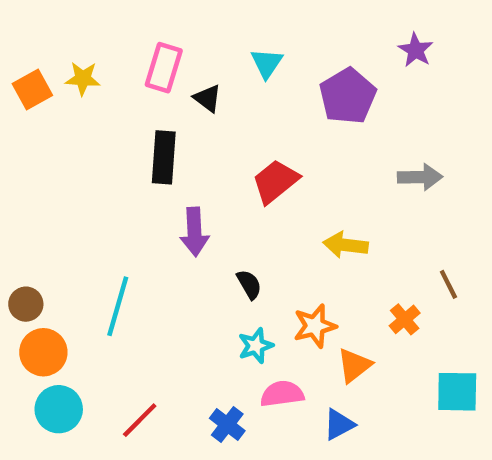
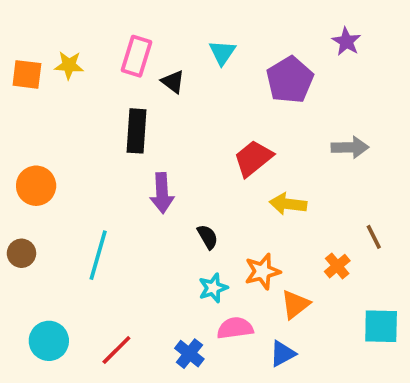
orange square: (32, 89) -> (27, 74), turned 36
red trapezoid: (275, 181) -> (253, 158), moved
orange circle: (43, 352) -> (36, 186), moved

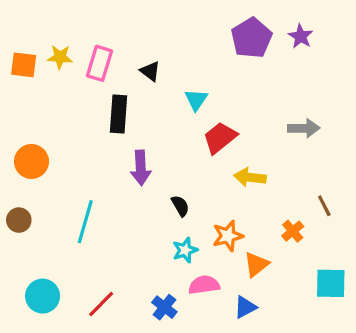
cyan triangle: (222, 52) -> (196, 100), moved
pink rectangle: (136, 56) -> (100, 63), moved
purple pentagon: (290, 80) -> (252, 38), moved

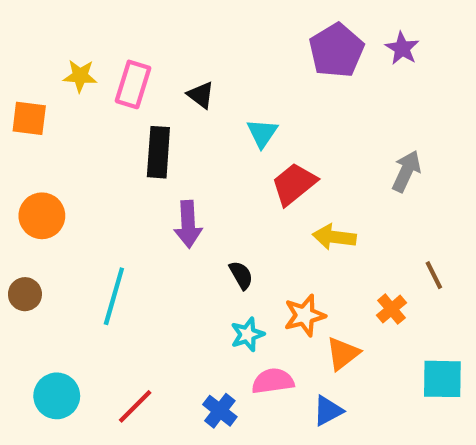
orange square: (24, 65) -> (29, 118), moved
gray arrow: (304, 128) -> (406, 171), turned -64

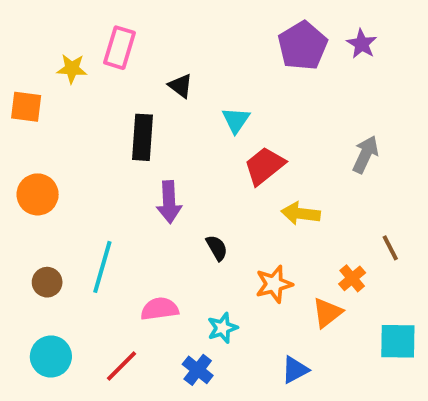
pink rectangle: (133, 84) -> (120, 48), moved
brown circle: (25, 294) -> (47, 282), moved
cyan star: (247, 334) -> (222, 328), moved
orange triangle: (343, 353) -> (327, 313), moved
pink semicircle: (273, 381) -> (160, 309), moved

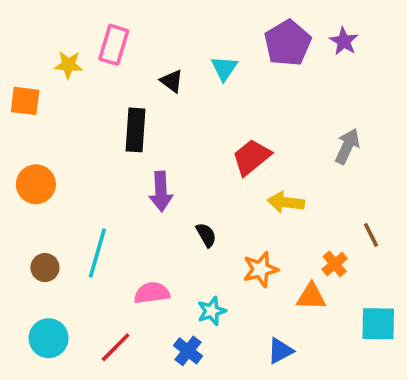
cyan triangle: (236, 120) -> (224, 68), moved
orange triangle: (327, 313) -> (311, 297), turned 40

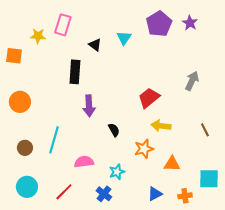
red trapezoid: (251, 157) -> (149, 98), moved
yellow arrow: (286, 202) -> (161, 126), moved
orange cross: (335, 264) -> (185, 196), moved, turned 32

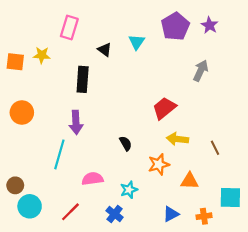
yellow star: (38, 36) -> (42, 55), moved
gray arrow: (192, 81) -> (201, 71), moved
purple arrow: (89, 106) -> (76, 122), moved
brown line: (205, 130) -> (215, 148), moved
brown circle: (25, 148) -> (15, 185), moved

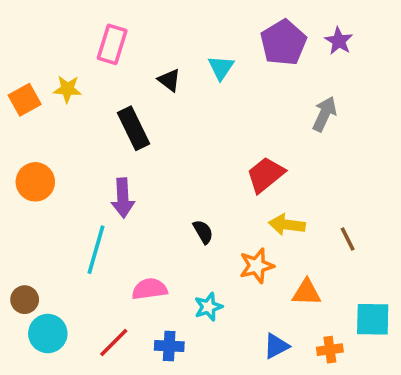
orange square: (15, 62) -> (25, 100), turned -36
black rectangle: (83, 79) -> (133, 128), turned -30
blue cross: (115, 214) -> (169, 346), moved, turned -35

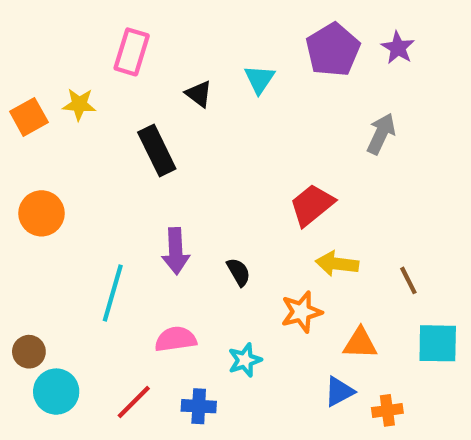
purple arrow: (123, 198) -> (176, 251), moved
cyan square: (373, 319) -> (438, 343), moved
blue triangle: (276, 346) -> (339, 392), moved

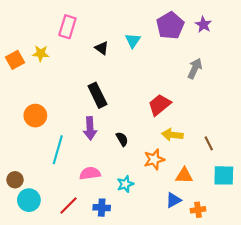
black rectangle: (157, 150) -> (97, 95), moved
orange circle: (41, 213) -> (35, 116), moved

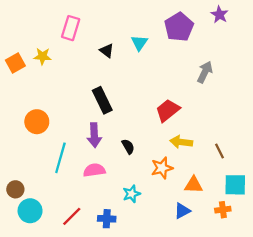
purple star: (203, 25) -> (219, 15), moved
pink semicircle: (90, 173) -> (94, 170), moved
orange cross: (198, 210) -> (223, 210), moved

